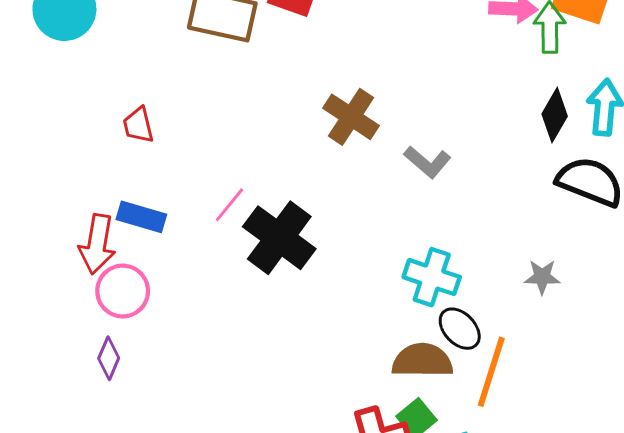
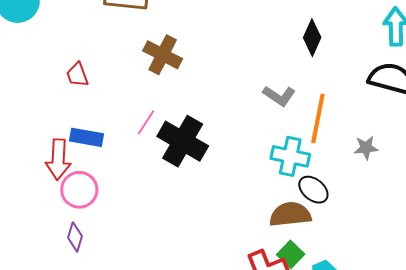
black diamond: (555, 115) -> (312, 38), moved
brown cross: (351, 117) -> (163, 55), moved
gray L-shape: (427, 162) -> (279, 96), moved
orange line: (491, 372) -> (318, 118), moved

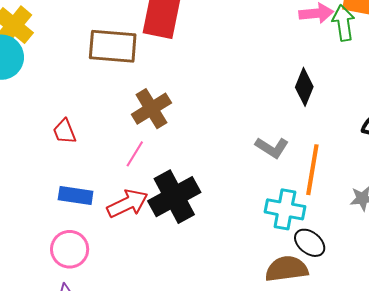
brown cross: (163, 55) -> (151, 109), turned 33
pink line: (146, 122) -> (135, 154), moved
black cross: (183, 141) -> (174, 197), turned 33
red arrow: (58, 159) -> (127, 204), moved, turned -117

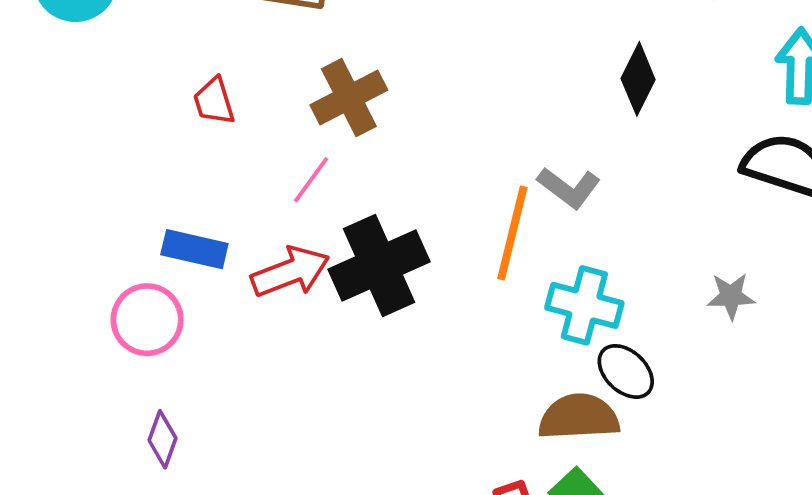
red trapezoid: (64, 131) -> (214, 101), moved
orange line: (312, 170) -> (512, 233), moved
pink circle: (70, 249) -> (147, 320), moved

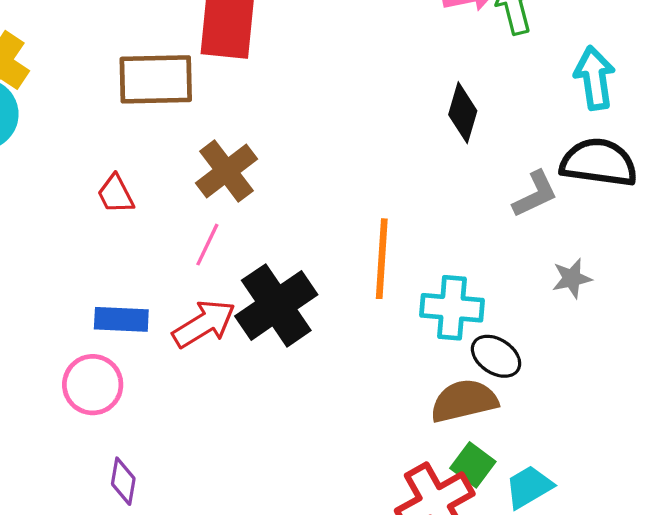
gray L-shape: (569, 188) -> (535, 194), moved, turned -52

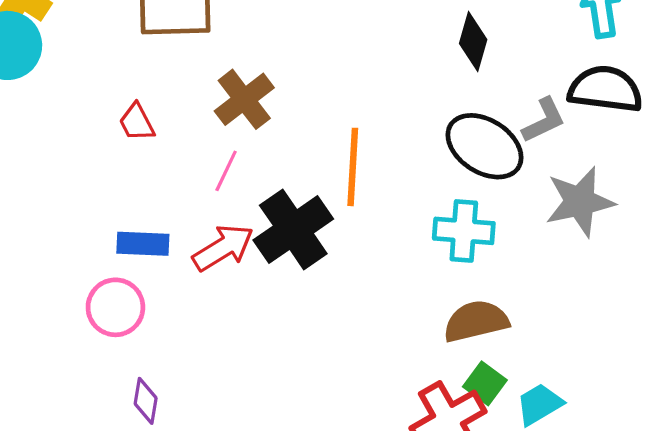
orange line: (382, 259) -> (353, 167), moved
gray star: (572, 278) -> (580, 202), size x1.8
black ellipse: (496, 356) -> (485, 146), moved, size x1.6

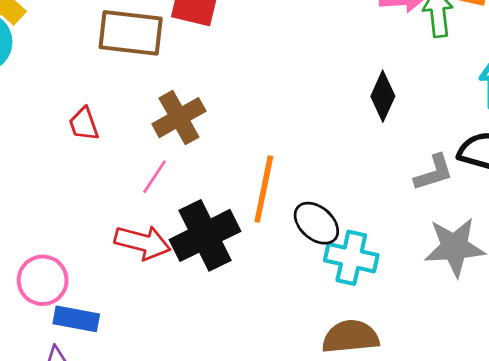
black ellipse: (485, 146) -> (316, 223), moved, size x0.7
blue rectangle: (143, 244) -> (76, 319), moved
red arrow: (223, 248) -> (143, 242), turned 38

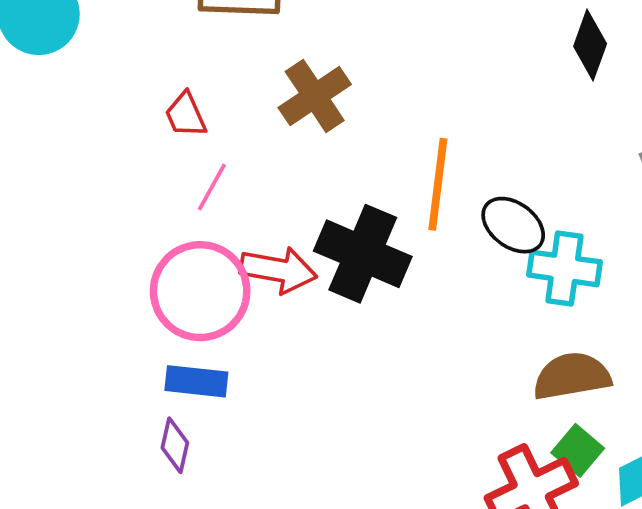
pink line: (155, 177) -> (212, 187), moved
black cross: (205, 235) -> (363, 254), turned -36
pink circle: (43, 280) -> (200, 291), moved, size x1.4

